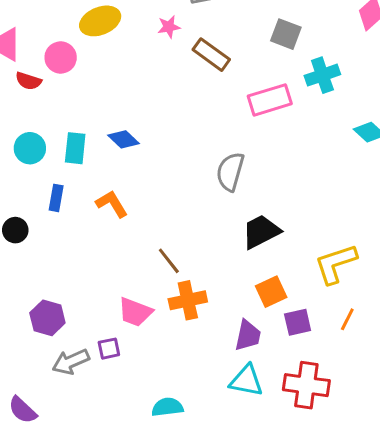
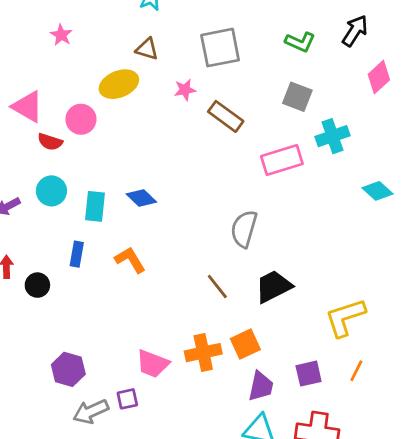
cyan circle: (30, 148) -> (51, 191), moved
brown line: (169, 261) -> (217, 286), moved
orange square: (271, 292) -> (245, 344), moved

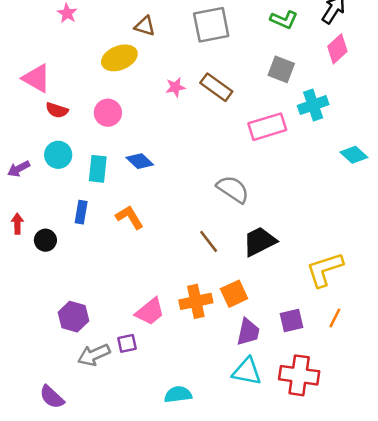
pink diamond: (379, 77) -> (337, 49), moved
pink star: (185, 90) -> (175, 87), moved
pink circle: (81, 119) -> (108, 113), moved
gray semicircle: (244, 229) -> (233, 189), turned 108
pink trapezoid: (153, 364) -> (150, 312), turned -60

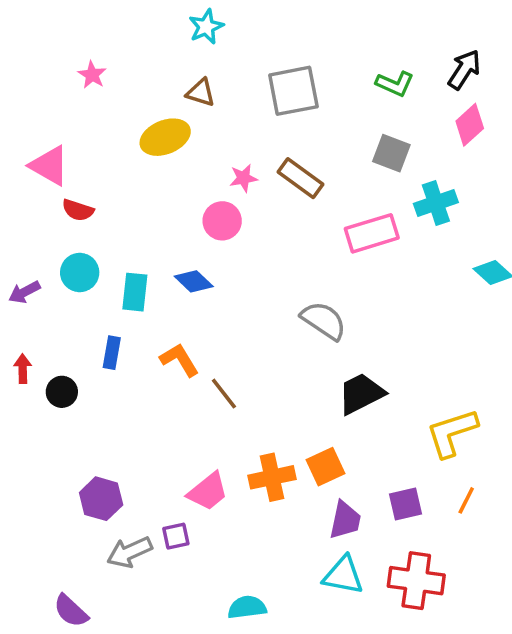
pink circle: (108, 113) -> (222, 221), moved
brown line: (209, 241) -> (224, 394), moved

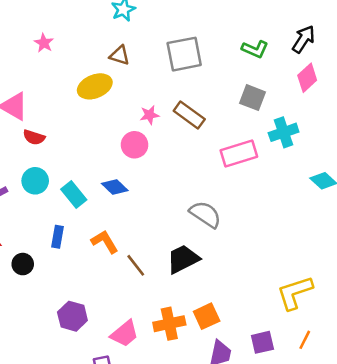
cyan rectangle: (135, 292) -> (74, 194), turned -45
black trapezoid: (361, 394) -> (183, 259), moved
purple hexagon: (101, 499) -> (72, 316), moved

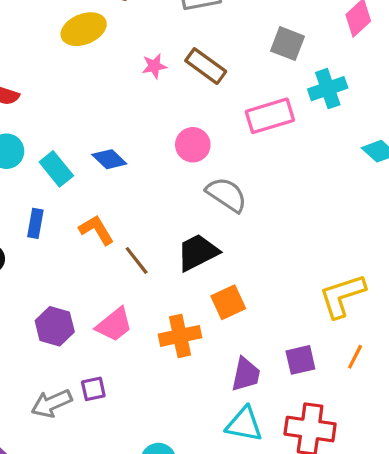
pink circle: (135, 145) -> (193, 145), moved
orange square: (207, 316) -> (228, 302), moved
pink trapezoid: (125, 334) -> (114, 325), moved

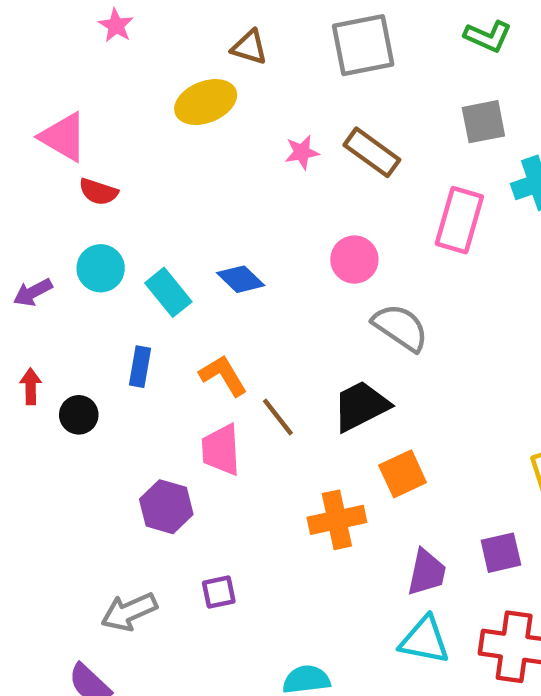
gray square: (288, 44) -> (483, 122), turned -32
pink rectangle: (270, 116) -> (459, 220), turned -57
pink trapezoid: (114, 325) -> (221, 450), moved, turned 126
gray arrow: (52, 403) -> (129, 612), moved

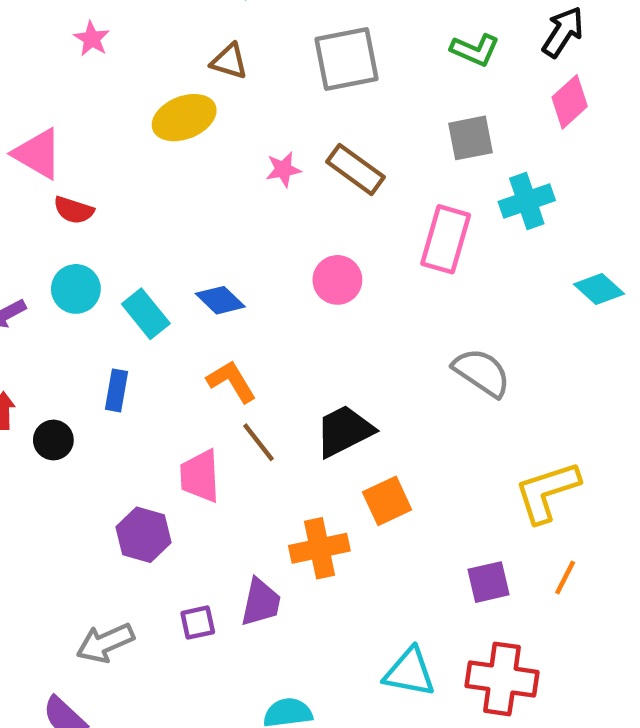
gray semicircle: (400, 327) -> (482, 372), moved
orange L-shape: (223, 375) -> (231, 381), moved
purple trapezoid: (427, 572) -> (261, 602), moved

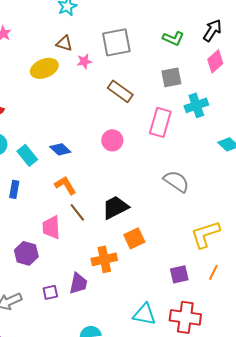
pink star: (283, 169) -> (84, 61), moved

